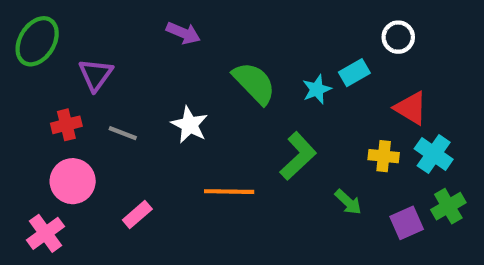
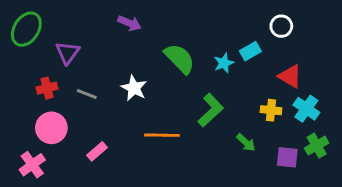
purple square: (407, 223) -> (287, 157), turned 30

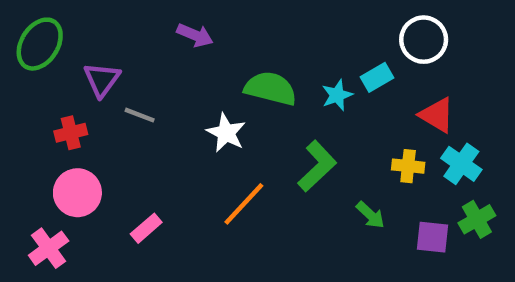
white circle: (281, 26) -> (424, 40), size x1.4
green semicircle: (180, 59) -> (270, 88), turned -32
white star: (134, 88) -> (226, 133), moved
gray line: (87, 94) -> (140, 115), moved
orange line: (162, 135) -> (244, 204), turned -48

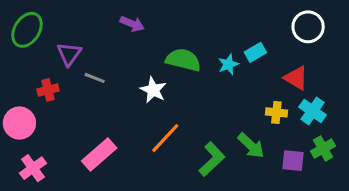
white circle: (424, 40) -> (308, 27), moved
green L-shape: (317, 166) -> (212, 159), moved
pink circle: (77, 193) -> (19, 123), moved
green arrow: (370, 215) -> (251, 146), size x1.4
pink rectangle: (146, 228) -> (99, 155), size x1.6

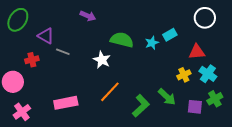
purple triangle: (69, 54) -> (46, 36), turned -36
red triangle: (296, 78) -> (197, 52), turned -36
yellow cross: (276, 112) -> (184, 75), turned -32
pink rectangle: (99, 155) -> (66, 103), turned 30

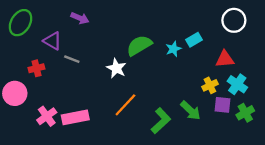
purple arrow: (88, 16) -> (80, 18), moved
green semicircle: (122, 40) -> (139, 45), turned -45
purple square: (195, 107) -> (222, 105), moved
pink cross: (22, 112) -> (47, 116), moved

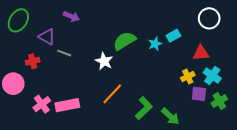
green arrow: (191, 111) -> (170, 116), moved

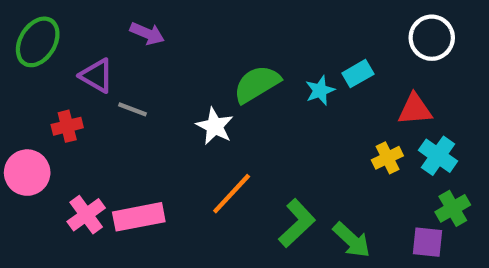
purple square: (199, 94) -> (428, 242), moved

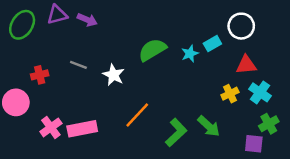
white circle: (432, 38) -> (241, 26), moved
purple triangle: (97, 76) -> (57, 15), moved, turned -45
white star: (215, 126) -> (114, 75), moved
green arrow: (352, 240) -> (209, 126), moved

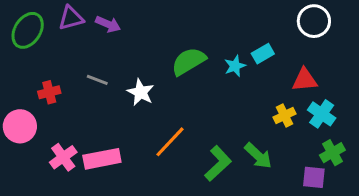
white circle: (241, 26) -> (314, 21), moved

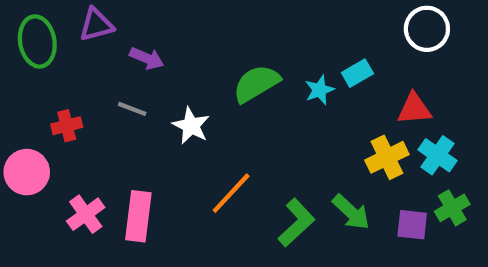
purple arrow: (108, 24) -> (147, 58), moved
green ellipse: (28, 30) -> (37, 41), turned -42
yellow cross: (284, 115) -> (387, 157), size x1.4
pink rectangle: (102, 159) -> (138, 216), turned -72
purple square: (314, 177) -> (412, 225), moved

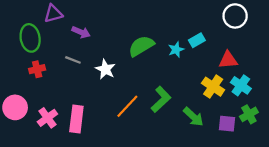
green ellipse: (37, 41) -> (30, 38), moved
yellow cross: (387, 157) -> (213, 87), turned -30
pink circle: (27, 172) -> (15, 107), moved
green L-shape: (296, 223) -> (161, 99), moved

